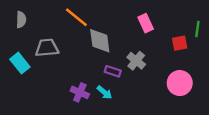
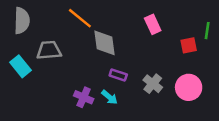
gray semicircle: (21, 20) -> (22, 21), size x1.5
gray cross: (136, 61) -> (153, 84), moved

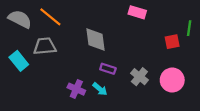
orange line: (80, 18) -> (50, 17), moved
gray semicircle: (22, 21) -> (20, 19), turned -65
pink rectangle: (153, 24) -> (137, 12), moved, turned -48

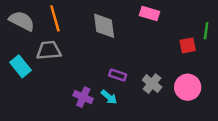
orange line: (50, 17) -> (55, 18), turned 35
gray diamond: (95, 39) -> (104, 26), moved

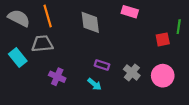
purple cross: (83, 97) -> (57, 77), moved

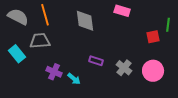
cyan arrow: (94, 84) -> (74, 79), moved

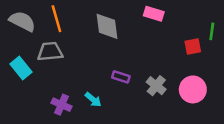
purple cross: (54, 72) -> (61, 105), moved

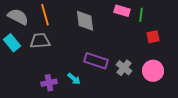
green line: (212, 31) -> (141, 15), moved
cyan rectangle: (21, 68) -> (12, 43), moved
purple rectangle: (121, 77) -> (96, 61), size x1.6
purple cross: (61, 105) -> (49, 83), turned -35

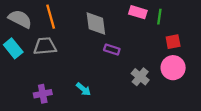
purple rectangle: (96, 61) -> (112, 50), moved, size x0.6
pink circle: (153, 71) -> (173, 68), moved
purple cross: (49, 83) -> (43, 94), moved

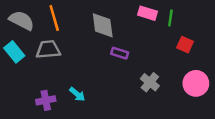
red square: (173, 42) -> (185, 45), turned 35
pink circle: (173, 68) -> (196, 83), moved
cyan arrow: (83, 89) -> (77, 94), moved

